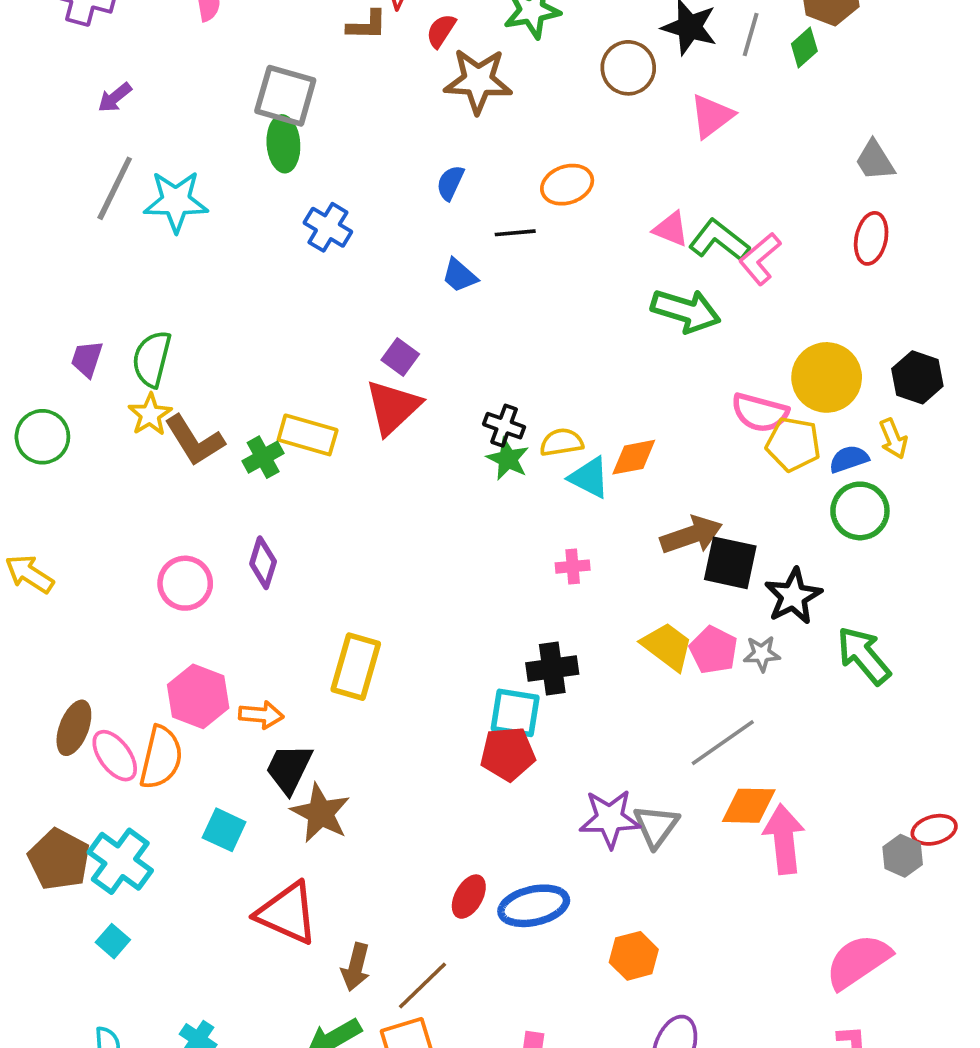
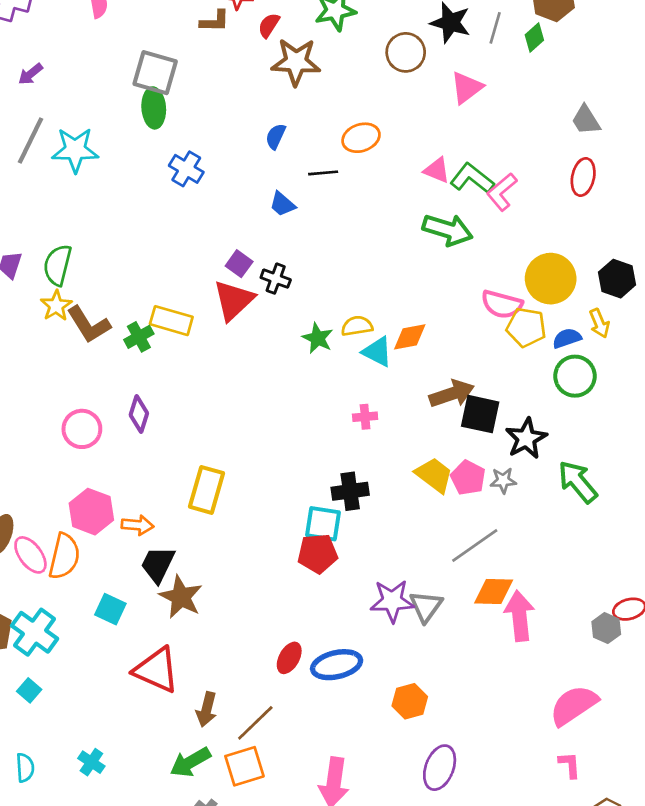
black cross: (504, 426) -> (276, 279), moved

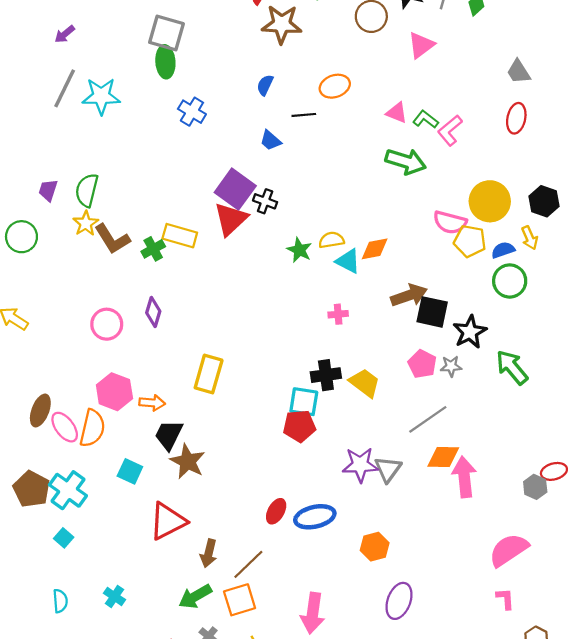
green L-shape: (472, 178) -> (426, 119), size x0.7
purple square: (239, 264) -> (235, 189), size x1.8
yellow trapezoid: (434, 475) -> (365, 383), moved
red triangle: (156, 670) -> (168, 521), turned -51

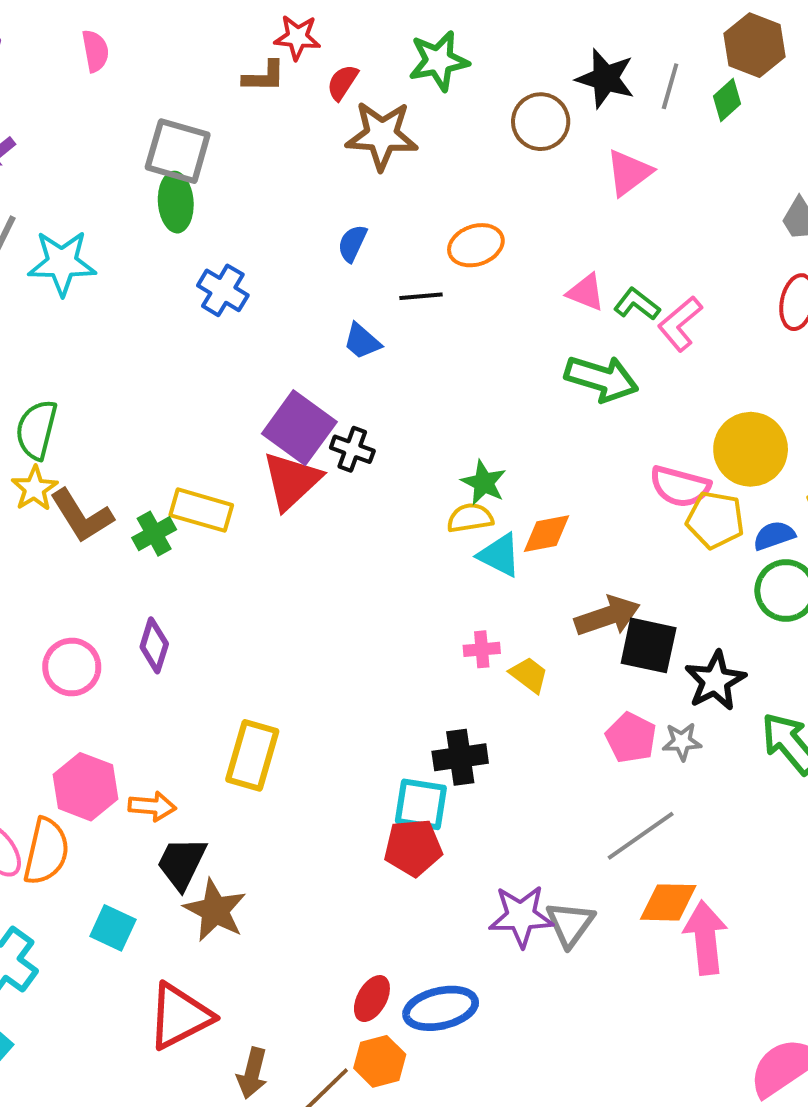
green star: (299, 250) -> (484, 483), moved
yellow trapezoid: (365, 383) -> (529, 675), moved, size x0.7
orange hexagon: (375, 547) -> (380, 1061), moved

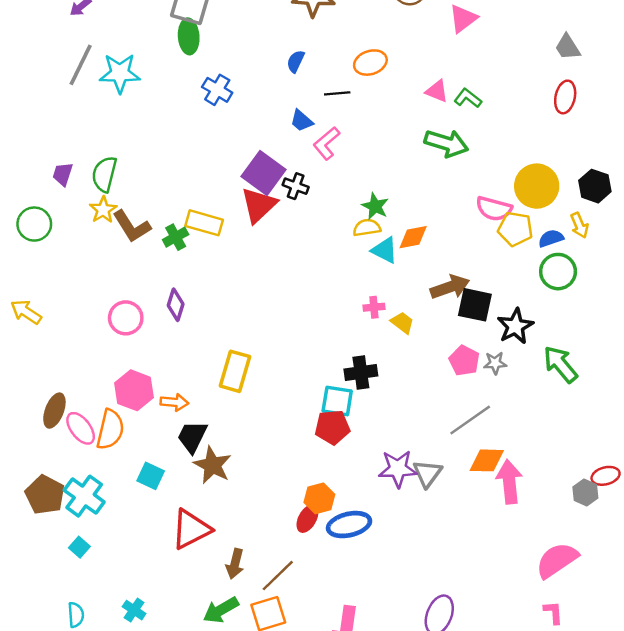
pink L-shape: (680, 324) -> (326, 143), moved
orange hexagon: (380, 1061) -> (319, 498), moved

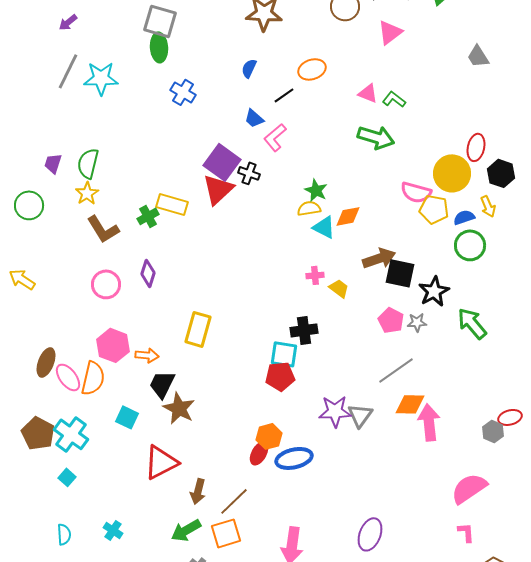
black line: (337, 93) -> (284, 95), turned -30
red ellipse: (565, 97) -> (476, 147), moved
brown L-shape: (132, 226) -> (103, 229), moved

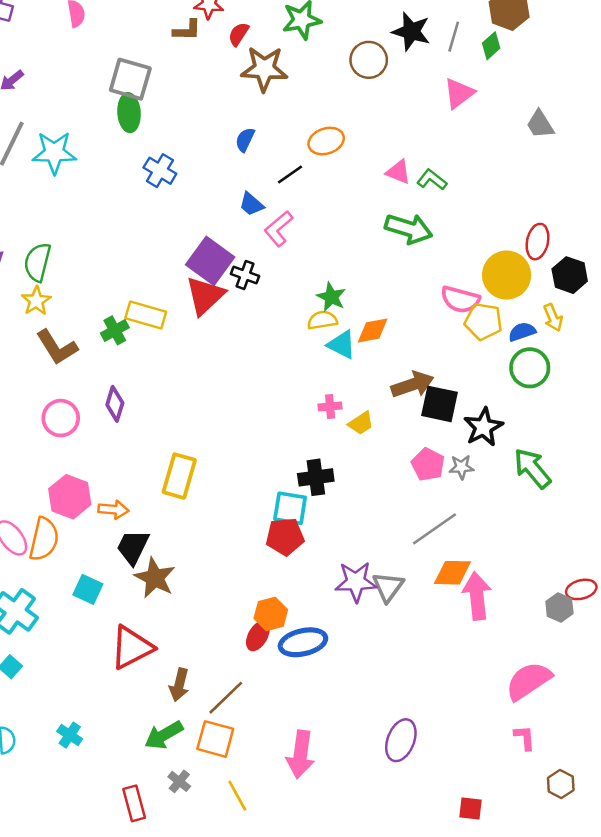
pink triangle: (390, 32) -> (459, 93), moved
yellow trapezoid: (339, 288) -> (361, 423), turned 110
orange square: (226, 533) -> (215, 739), turned 32

